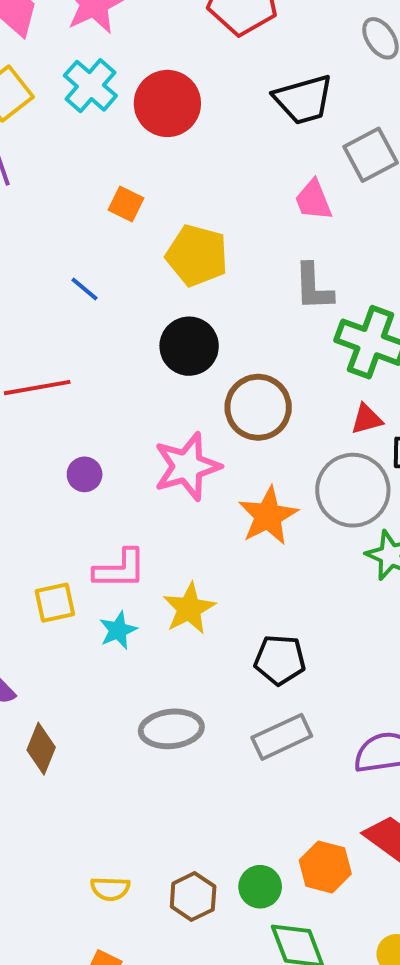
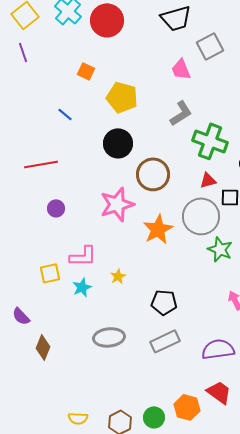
gray L-shape: (313, 287) -> (181, 113), turned -120
purple circle: (85, 474) -> (56, 208), moved
yellow star: (189, 609) -> (118, 276), size x0.6

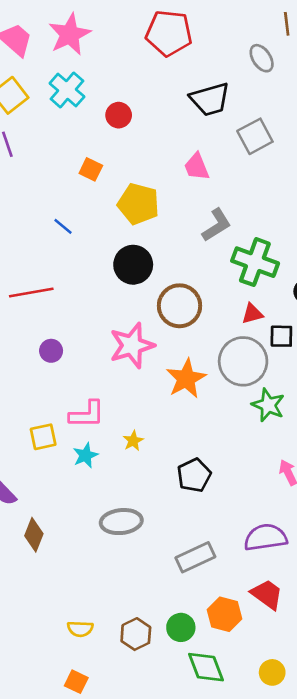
red circle: (107, 20) -> (119, 115), moved, size x0.6
pink trapezoid: (181, 69) -> (197, 167), moved
black pentagon: (164, 302) -> (194, 475), turned -30
gray rectangle: (165, 341) -> (195, 557), moved

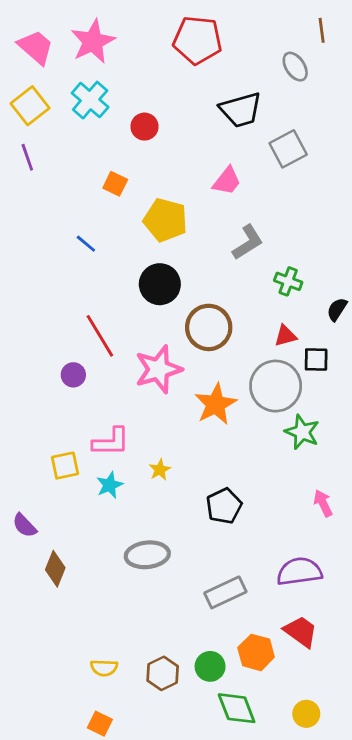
pink trapezoid: (197, 167) -> (227, 181), turned -120
green cross: (255, 262) -> (288, 281), size x0.6
red line: (31, 293) -> (100, 336), moved, turned 69

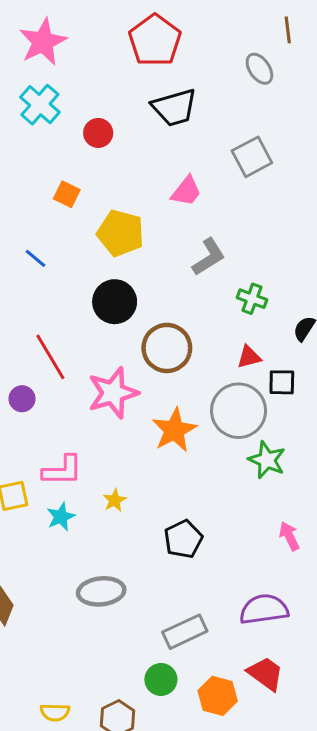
red pentagon: (197, 40) -> (155, 40), turned 30
black trapezoid: (241, 110) -> (174, 108), moved
green circle: (210, 666) -> (161, 679), moved

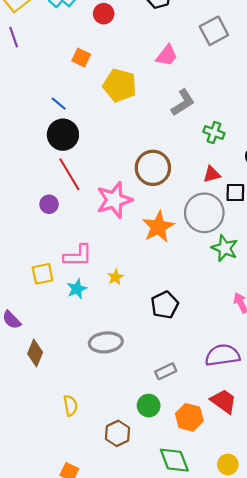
black circle: (115, 302) -> (63, 135), moved
gray rectangle: (185, 632) -> (166, 371), size x0.7
yellow semicircle: (55, 712) -> (70, 406), moved, turned -102

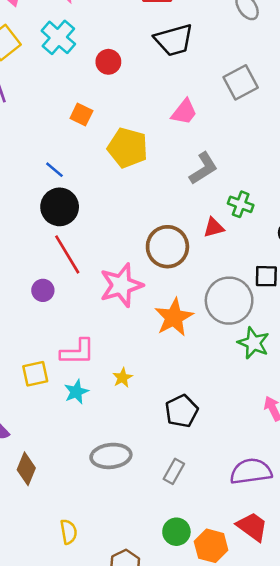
red triangle: (212, 174) -> (214, 227), moved
gray rectangle: (166, 371) -> (174, 471), moved, turned -36
green circle: (149, 406) -> (176, 532), moved

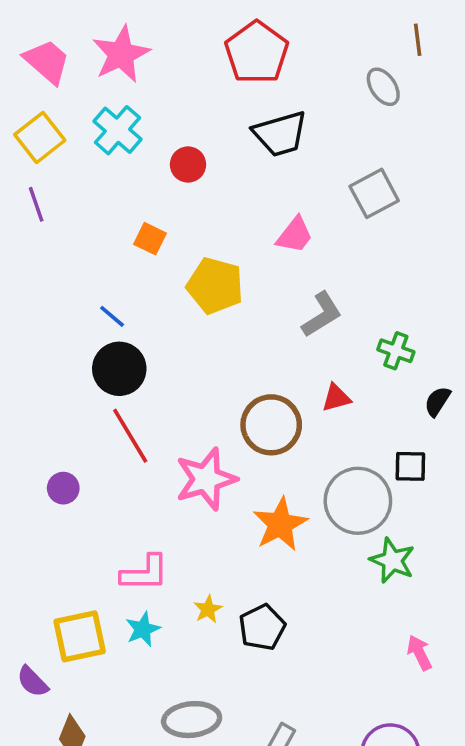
green cross: (241, 204) -> (396, 351), moved
purple circle: (43, 290) -> (63, 488), moved
yellow square: (35, 374) -> (80, 636), moved, size x1.4
black pentagon: (182, 411) -> (262, 627), moved

